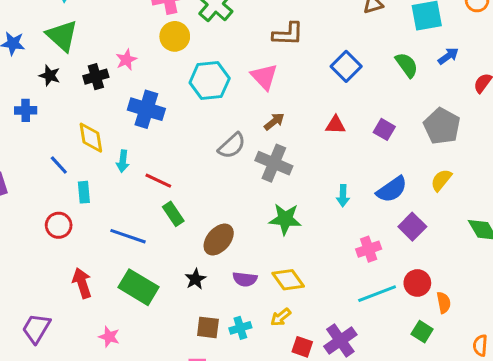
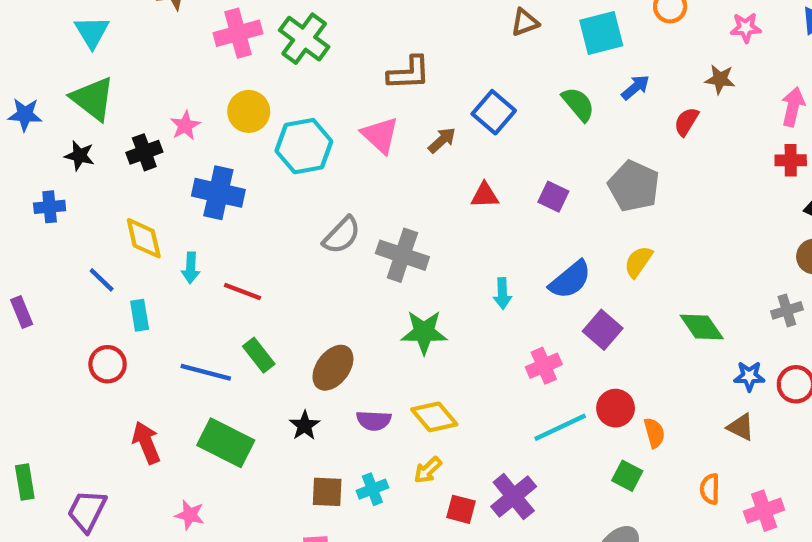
yellow circle: (175, 36) -> (249, 111), moved
brown arrow: (274, 122) -> (442, 140), moved
green rectangle: (173, 214) -> (259, 355), moved

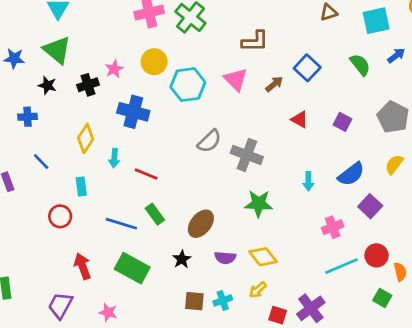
red triangle: (485, 195) -> (300, 119), turned 30
yellow diamond: (144, 238) -> (86, 138), turned 44
blue line: (102, 280) -> (41, 161), moved
purple trapezoid: (87, 511) -> (60, 305), moved

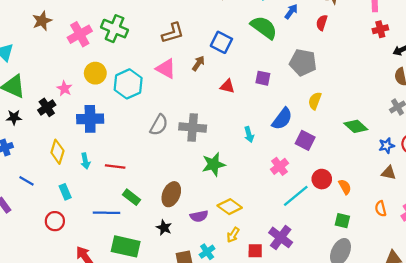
green semicircle: (360, 65) -> (264, 27), size x1.4
green square: (382, 298) -> (342, 221), moved

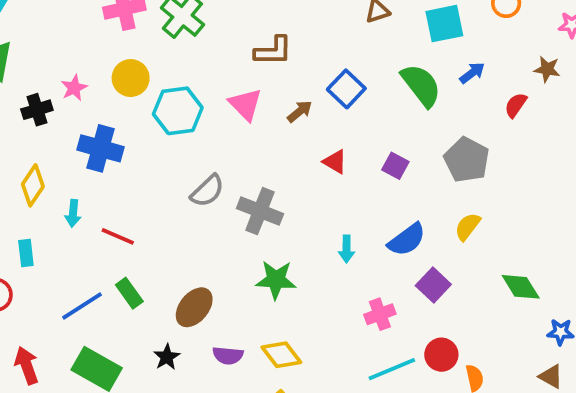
blue line: (106, 213) -> (82, 306), turned -50

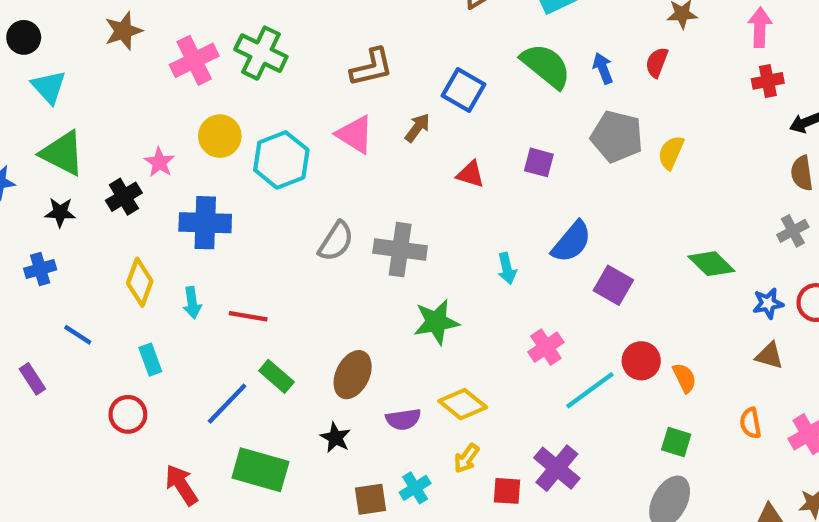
blue arrow: (472, 73) -> (603, 68), moved, turned -60
yellow semicircle: (468, 227) -> (671, 153), moved
pink cross: (380, 314) -> (546, 347), moved

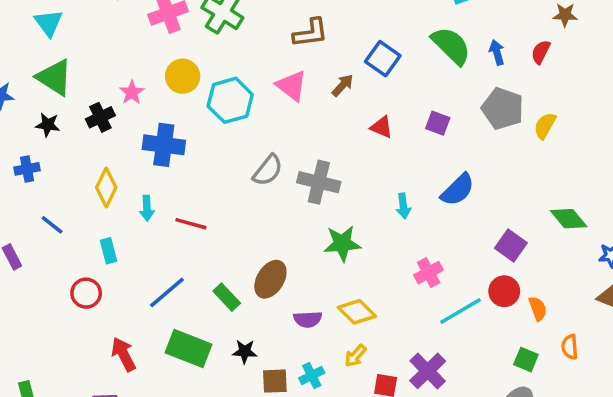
purple square: (613, 285) -> (511, 245), moved
green rectangle: (276, 376) -> (227, 297), moved
orange semicircle: (750, 423) -> (570, 347), moved
black star: (335, 438) -> (245, 351), moved, turned -30

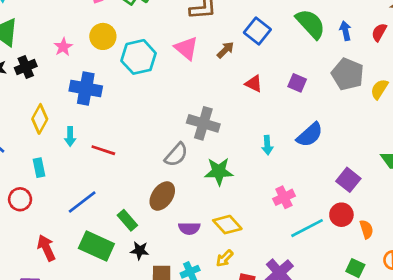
black cross: (100, 117) -> (26, 67), moved
gray semicircle: (268, 170) -> (176, 155), moved
green rectangle: (227, 297) -> (127, 220), moved

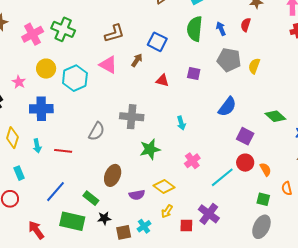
green semicircle: (311, 24) -> (195, 29), turned -120
blue semicircle: (310, 135) -> (227, 107), moved
gray semicircle: (176, 155) -> (97, 131), moved
pink cross: (284, 197) -> (192, 161), moved

